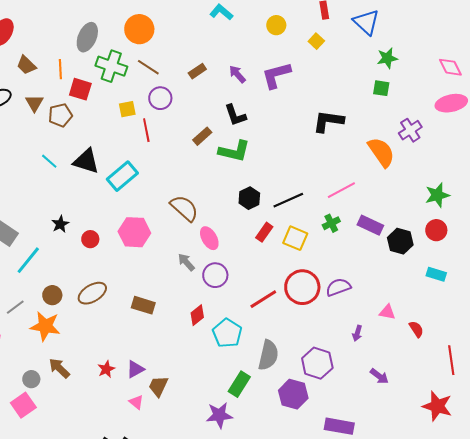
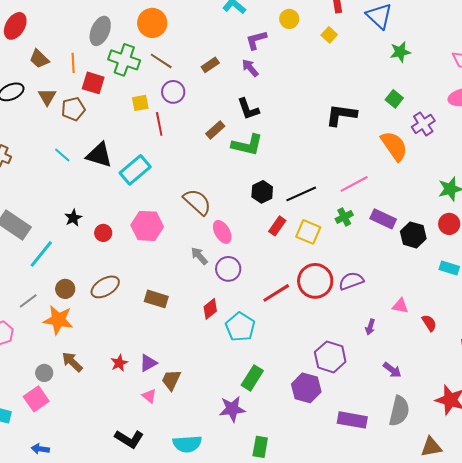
purple L-shape: (276, 75) -> (256, 40), moved, size x0.7
green square: (381, 88) -> (394, 99), moved, turned 30
gray semicircle: (268, 355) -> (399, 411), moved

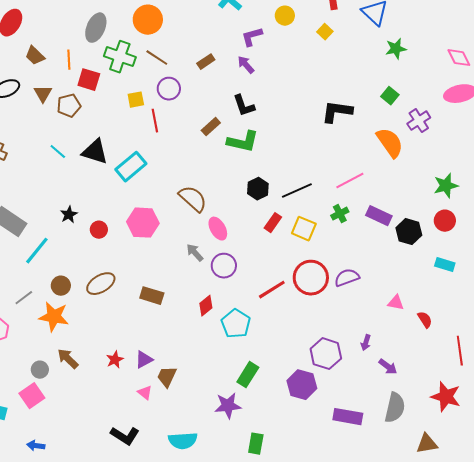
purple arrow: (370, 327) -> (366, 343), moved

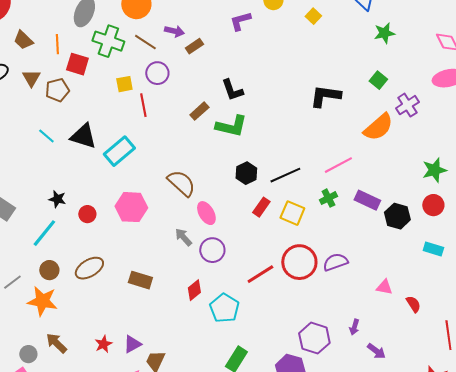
purple arrow: (246, 65) -> (174, 31), moved, turned 144
orange semicircle: (390, 143) -> (378, 127), turned 84
black star: (69, 215) -> (57, 199), turned -30
cyan line: (37, 251) -> (44, 233), moved

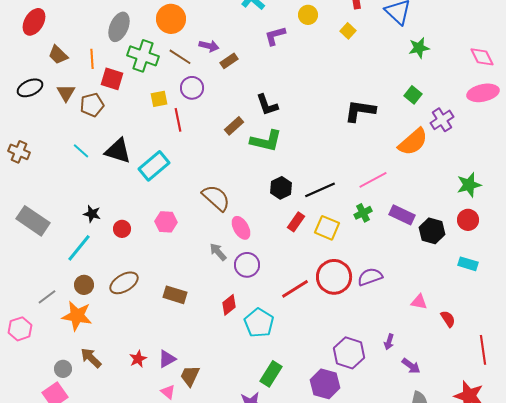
pink hexagon: (131, 207) -> (166, 222), size x0.7

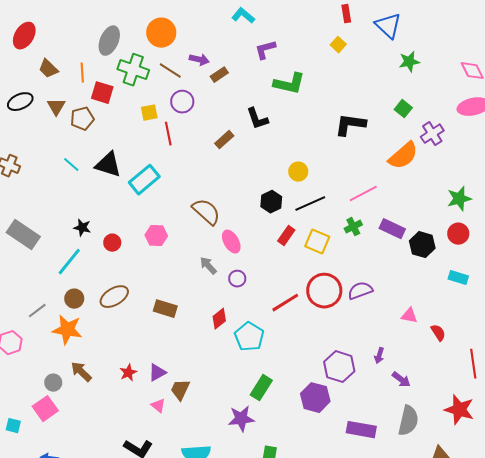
yellow circle: (308, 15) -> (298, 172), moved
green L-shape: (266, 141) -> (289, 84), moved
purple circle: (247, 265) -> (237, 279), size x0.7

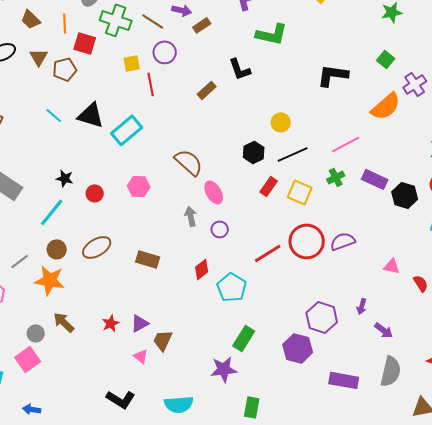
gray arrow: (208, 266) -> (191, 216), turned 30

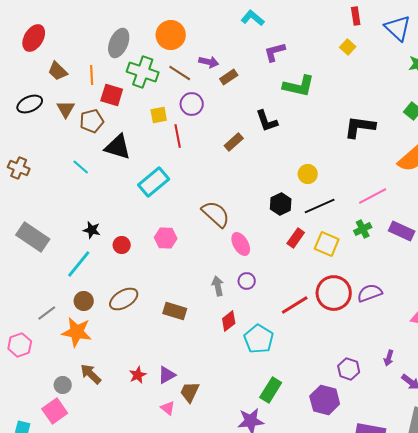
black triangle: (91, 115) -> (118, 147), moved
gray arrow: (191, 216) -> (218, 286), moved
purple hexagon: (322, 317) -> (349, 369), size x0.7

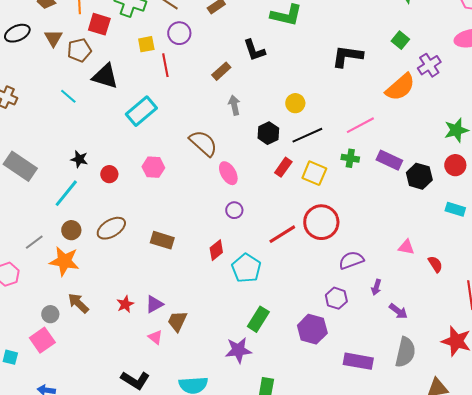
green cross: (363, 229) -> (350, 158), turned 36
gray arrow: (218, 286) -> (234, 105), moved
purple semicircle: (370, 293) -> (351, 260), moved

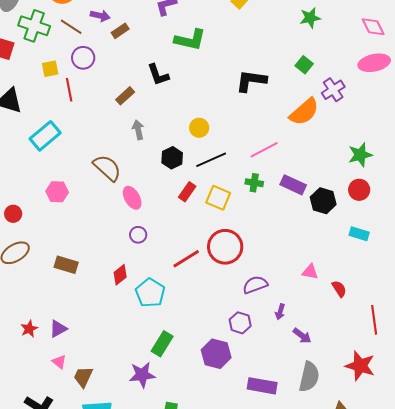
red circle: (109, 174) -> (13, 214), moved
brown trapezoid: (177, 321) -> (83, 377), moved

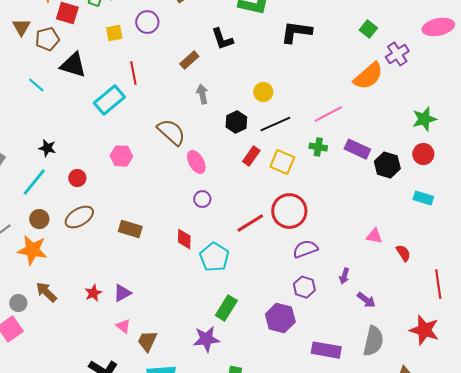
black L-shape: (251, 81) -> (296, 32), moved
red line: (69, 90) -> (133, 73), moved
red diamond: (120, 275) -> (184, 239), turned -50
purple semicircle: (255, 285) -> (305, 249), moved

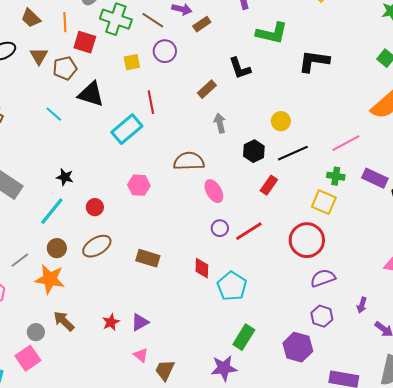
brown semicircle: (171, 132) -> (189, 161), turned -44
yellow square: (282, 162) -> (324, 202), moved
red line: (250, 223) -> (249, 231), moved

